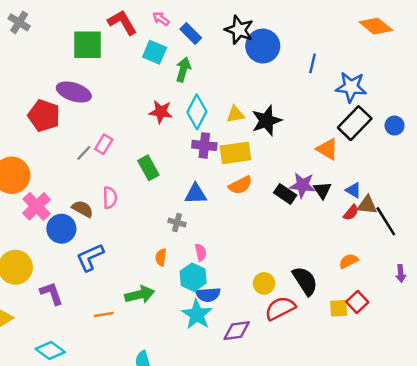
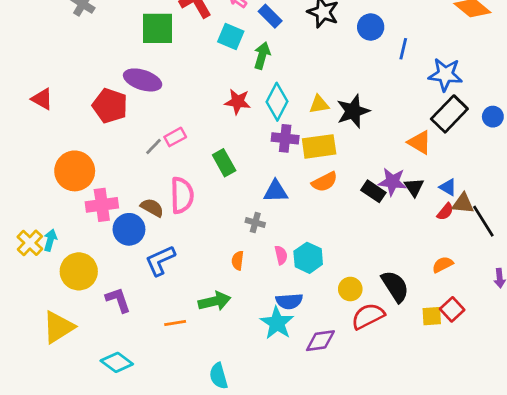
blue circle: (263, 46) -> (371, 27), moved, size x0.7
pink rectangle: (104, 144) -> (175, 137), turned 30
pink semicircle: (110, 198) -> (182, 195), size x1.5
pink cross: (37, 206) -> (102, 205), turned 36
cyan hexagon: (193, 277) -> (308, 258), moved

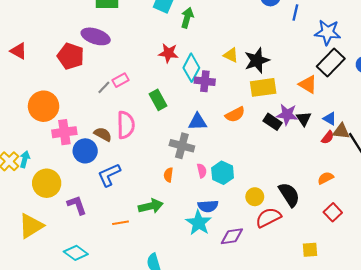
cyan diamond: (277, 102) -> (191, 68), moved
yellow triangle: (319, 104) -> (231, 55), turned 35
yellow rectangle: (319, 146) -> (263, 87), moved
gray cross: (255, 223) -> (182, 146), size x1.6
yellow square: (432, 316) -> (310, 250), moved

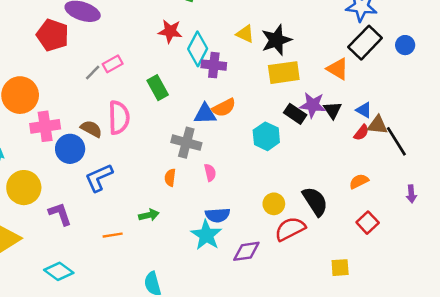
orange semicircle: (235, 115) -> (224, 108), moved
cyan hexagon: (223, 173) -> (266, 136), moved
green arrow: (151, 206) -> (149, 215), size x0.7

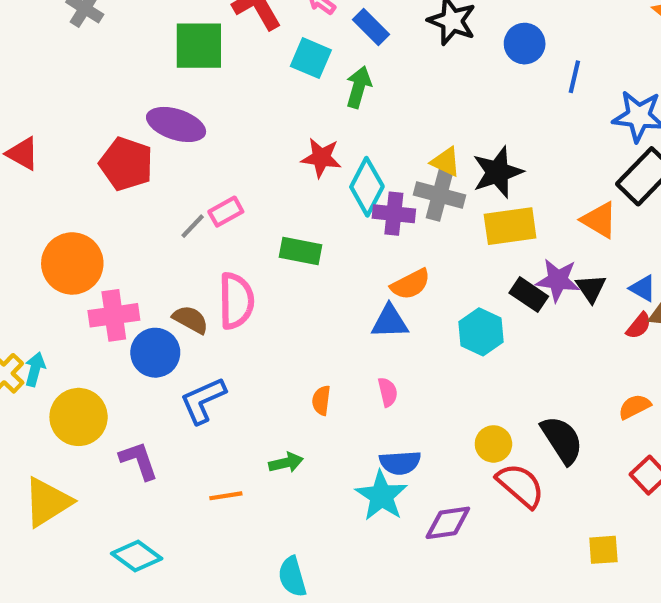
green rectangle: (158, 88) -> (301, 251), turned -50
blue triangle: (205, 114) -> (390, 322), moved
gray cross: (186, 143) -> (440, 195), moved
red semicircle: (290, 229) -> (520, 485), turned 68

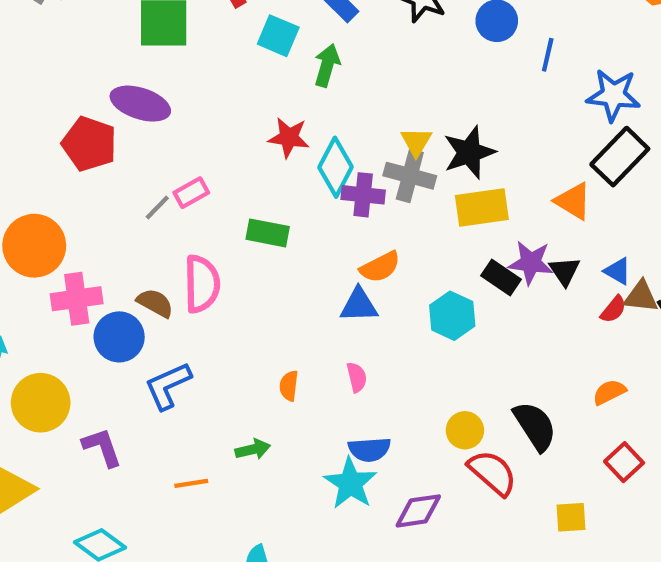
yellow triangle: (446, 162) -> (416, 142), turned 36
yellow square: (603, 550) -> (571, 517), moved

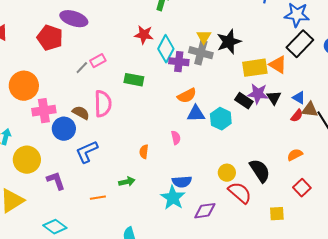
yellow rectangle: (482, 208) -> (255, 68), moved
blue triangle: (359, 305) -> (196, 114), moved
pink semicircle: (357, 377) -> (176, 138), moved

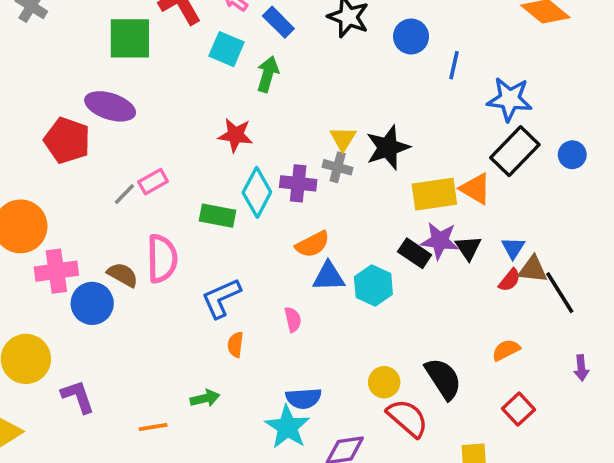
cyan diamond: (166, 49) -> (257, 192), moved
gray cross: (201, 53) -> (338, 167), size x0.7
blue triangle: (299, 98) -> (513, 248), turned 32
blue L-shape: (87, 152) -> (221, 298), moved

